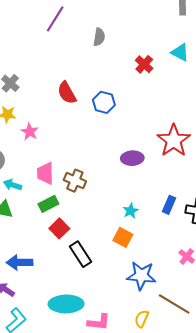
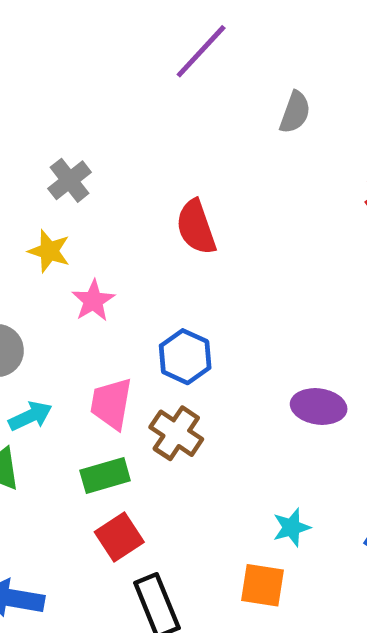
blue hexagon: (104, 102) -> (185, 357), moved
cyan arrow: (13, 185) -> (30, 416), turned 126
orange square: (123, 237) -> (263, 585), turned -30

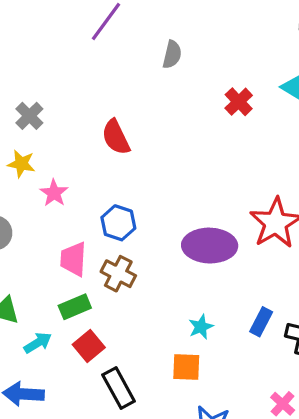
purple ellipse: (319, 407) -> (210, 246), size x1.5
cyan arrow: (30, 416) -> (38, 343), moved

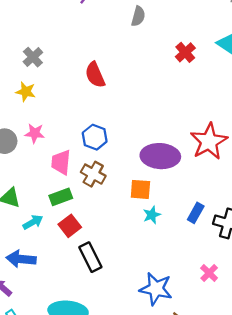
pink star: (54, 193) -> (35, 133), moved, turned -30
orange square: (186, 367) -> (140, 189), moved

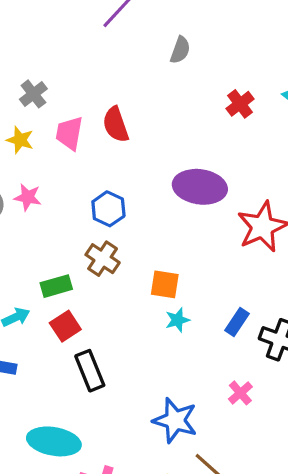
purple ellipse: (160, 156) -> (200, 187), moved
pink trapezoid: (61, 162) -> (69, 133), moved
pink cross: (209, 273) -> (240, 393), moved

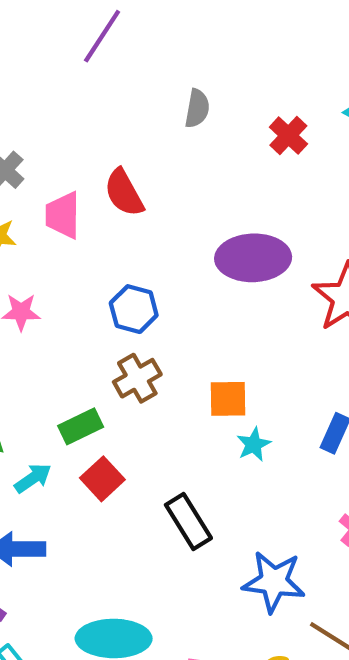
gray semicircle: (180, 50) -> (197, 108), moved
brown cross: (103, 259) -> (137, 378), turned 36
black rectangle: (90, 371) -> (188, 522), moved

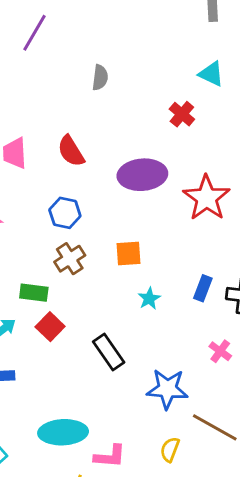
red cross: (288, 136) -> (182, 114), moved
red semicircle: (124, 193) -> (71, 151), moved
orange square: (228, 399) -> (129, 254), moved
green rectangle: (81, 426) -> (34, 293), turned 36

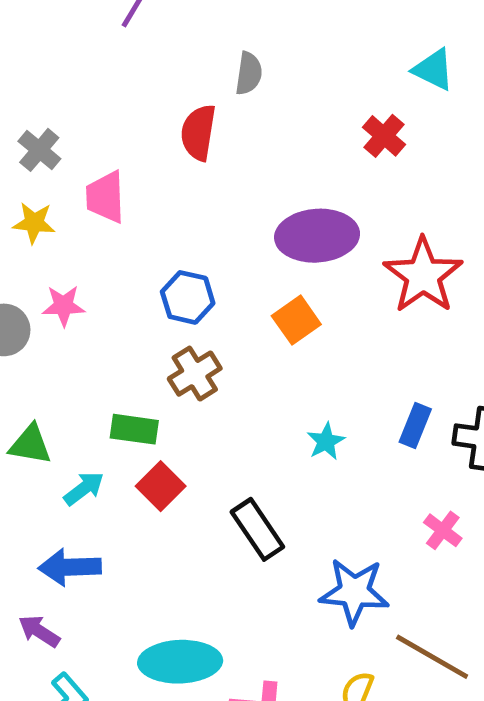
red semicircle: (71, 151) -> (198, 133), moved, turned 40
orange square: (129, 254) -> (296, 320), moved, turned -32

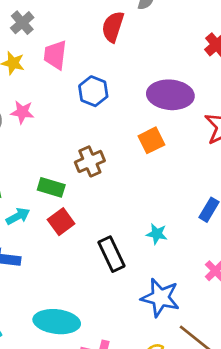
blue hexagon: (188, 297) -> (93, 91), moved
cyan star: (326, 441) -> (157, 234), moved, turned 30

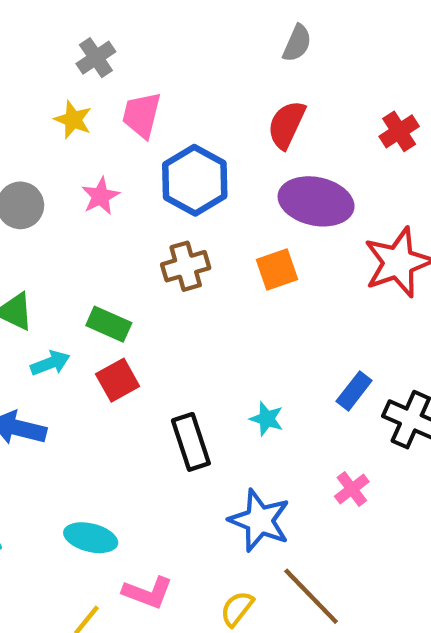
red semicircle: (113, 27) -> (287, 125), moved
blue hexagon: (93, 91) -> (195, 180), size x1.4
pink star: (22, 112) -> (100, 196), moved, turned 30
brown cross: (90, 161) -> (186, 266), moved
cyan ellipse: (57, 322) -> (91, 538), size x0.7

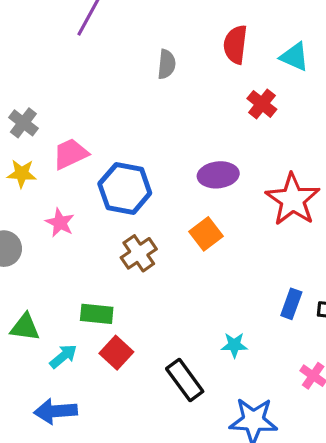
pink trapezoid: (142, 115) -> (70, 154), turned 69
red semicircle: (287, 125) -> (235, 45), moved
purple ellipse: (316, 201) -> (218, 175), size x0.7

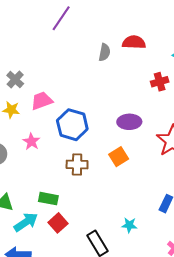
red semicircle: (235, 45) -> (134, 42), moved, turned 80
red cross: (262, 104) -> (160, 82), turned 30
brown cross: (139, 253) -> (77, 164), turned 30
cyan arrow: (63, 356) -> (26, 222), size x1.4

